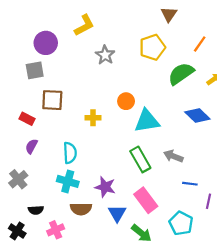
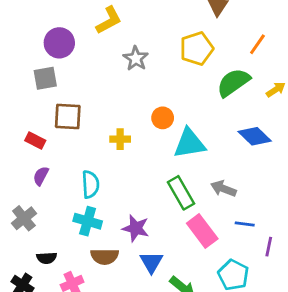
pink rectangle: (146, 200) -> (202, 231), moved

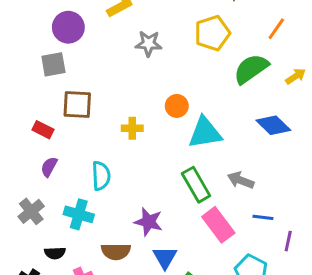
gray star: (136, 58) -> (149, 44), turned -30
cyan cross: (88, 221) -> (79, 214), moved

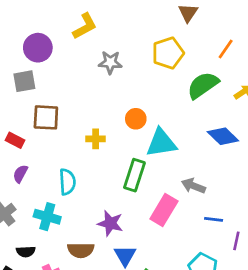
green rectangle: (196, 185) -> (134, 175), moved, turned 48
pink rectangle: (218, 225) -> (164, 210), moved, turned 68

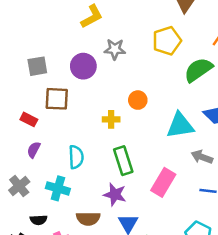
purple circle: (38, 48) -> (83, 66), moved
yellow cross: (96, 139) -> (111, 119), moved
cyan triangle: (161, 143) -> (180, 125), moved
green rectangle: (134, 175) -> (123, 161), moved, turned -36
gray arrow: (193, 186) -> (202, 157), moved

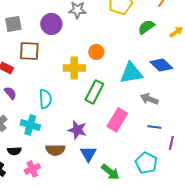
green semicircle: (198, 70) -> (146, 27), size x0.7
yellow cross: (111, 119) -> (74, 68), size x1.5
purple semicircle: (34, 150) -> (10, 93), turned 112
green rectangle: (123, 161) -> (94, 92), moved, turned 45

